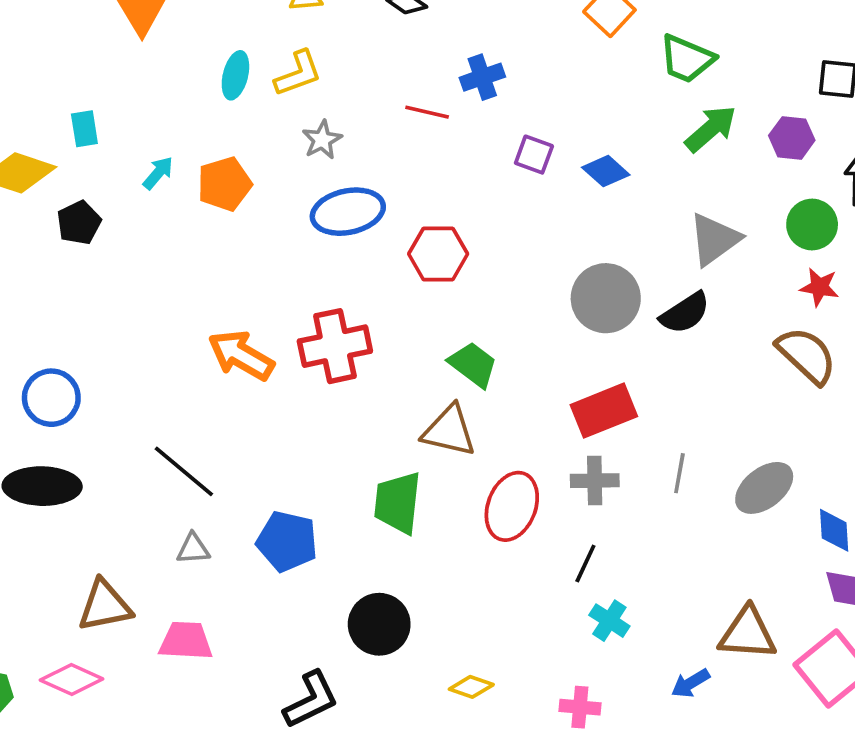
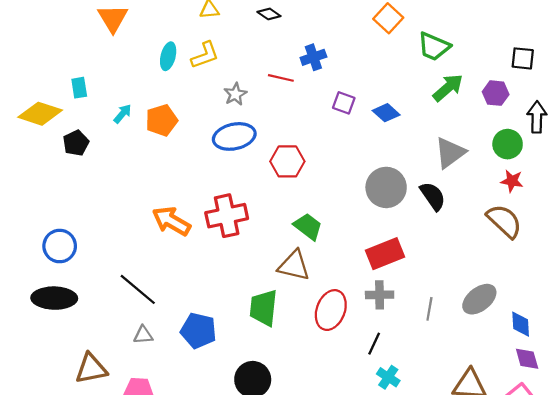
gray star: (322, 140) -> (235, 94), moved
black semicircle: (685, 313) -> (433, 196), turned -92
gray line: (679, 473) -> (429, 309), moved

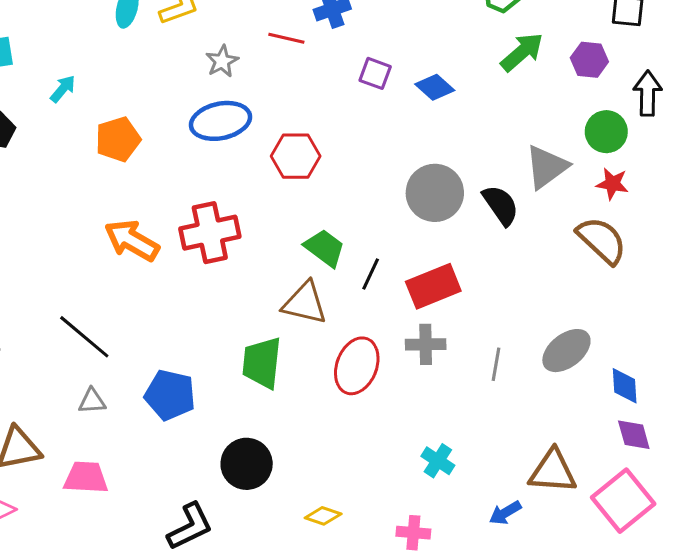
orange pentagon: (162, 120) -> (118, 139), moved
gray triangle: (450, 153) -> (547, 167), moved
black line: (374, 344) -> (371, 274), moved

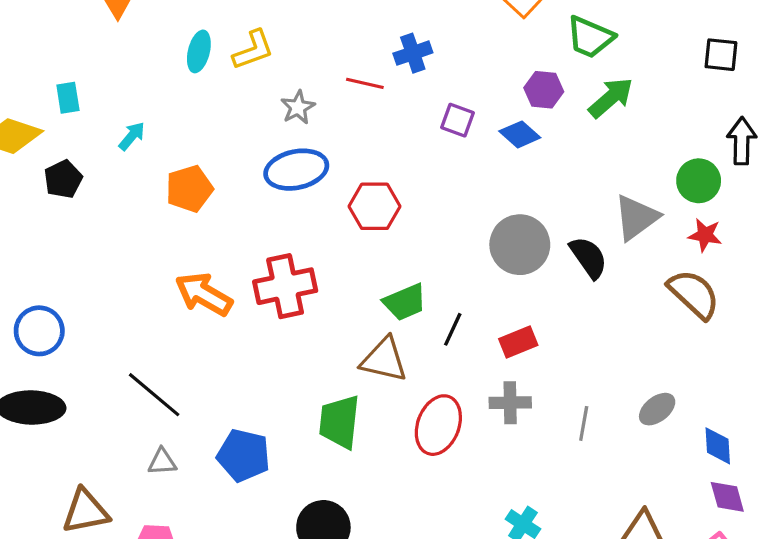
purple hexagon: (589, 60) -> (544, 90), moved
green trapezoid: (325, 248) -> (405, 302), turned 120
red rectangle: (433, 286) -> (518, 342), size x0.7
gray ellipse: (566, 351) -> (657, 409), size x0.7

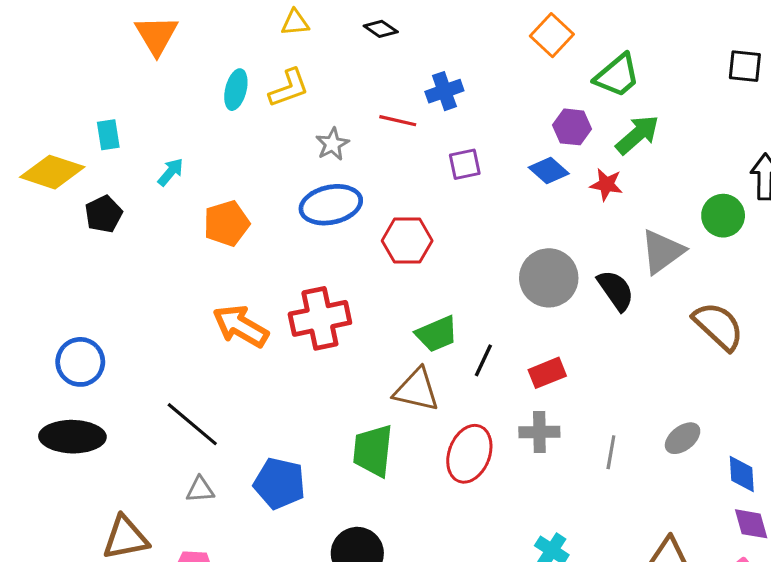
green trapezoid: (590, 37) -> (617, 76), turned -63
black square: (721, 55) -> (745, 66), moved
purple square: (458, 120) -> (465, 164), moved, turned -32
red star: (705, 235) -> (606, 185), moved

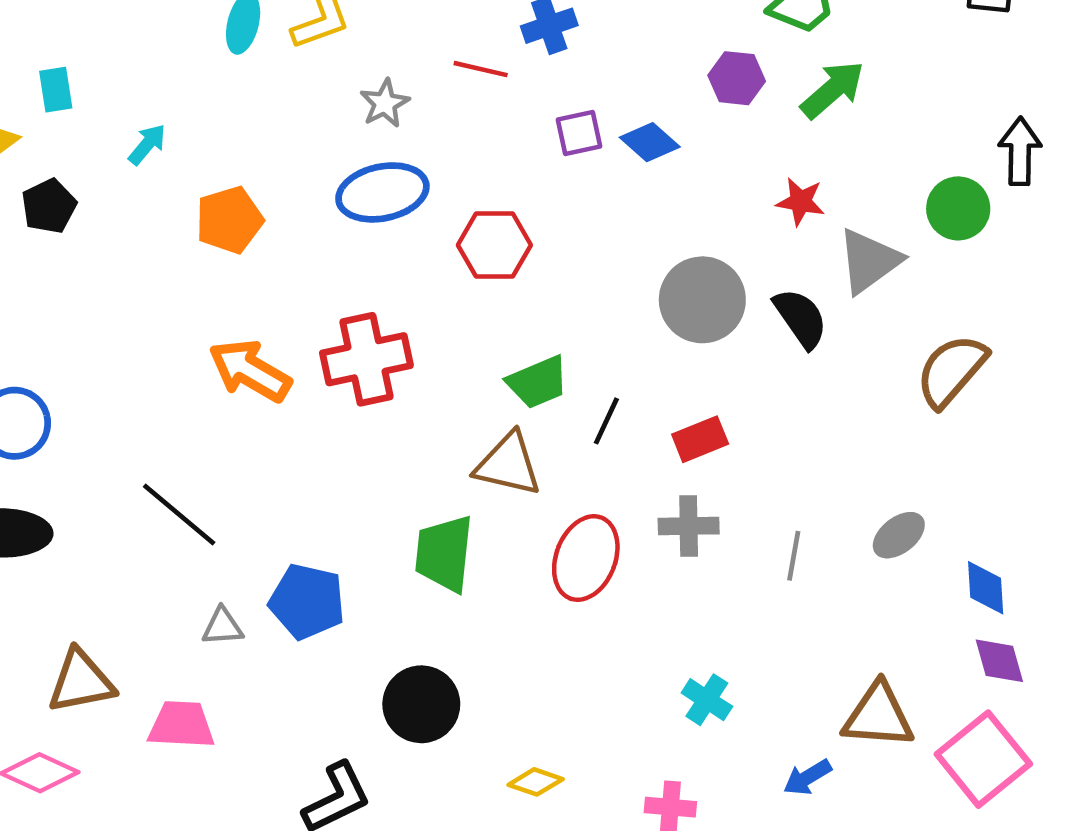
blue diamond: (549, 170) -> (650, 142), moved
red star: (606, 185) -> (801, 202), moved
brown semicircle: (718, 326) -> (951, 371), turned -92
gray triangle: (200, 490) -> (223, 627), moved

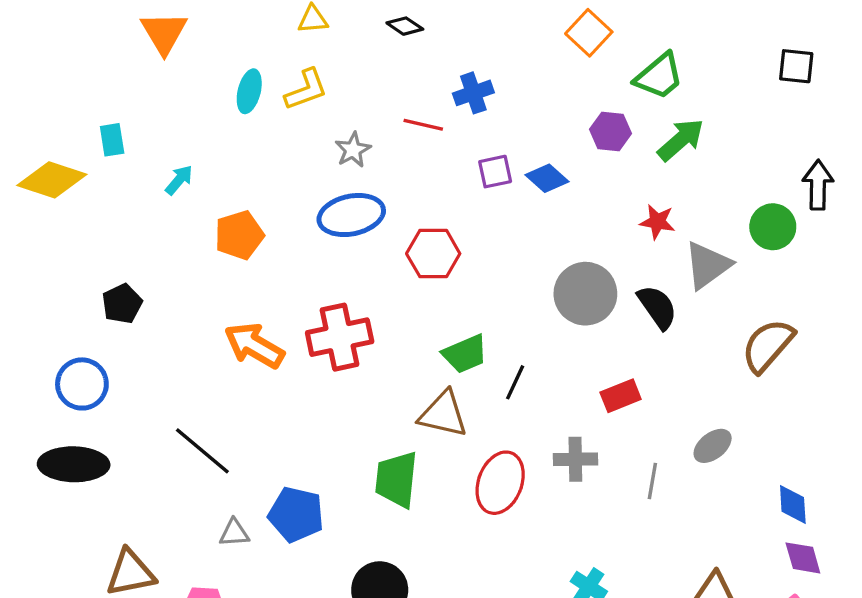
black pentagon: (49, 206) -> (122, 304), moved
red rectangle: (700, 439) -> (621, 396), moved
gray ellipse: (899, 535) -> (713, 446), moved

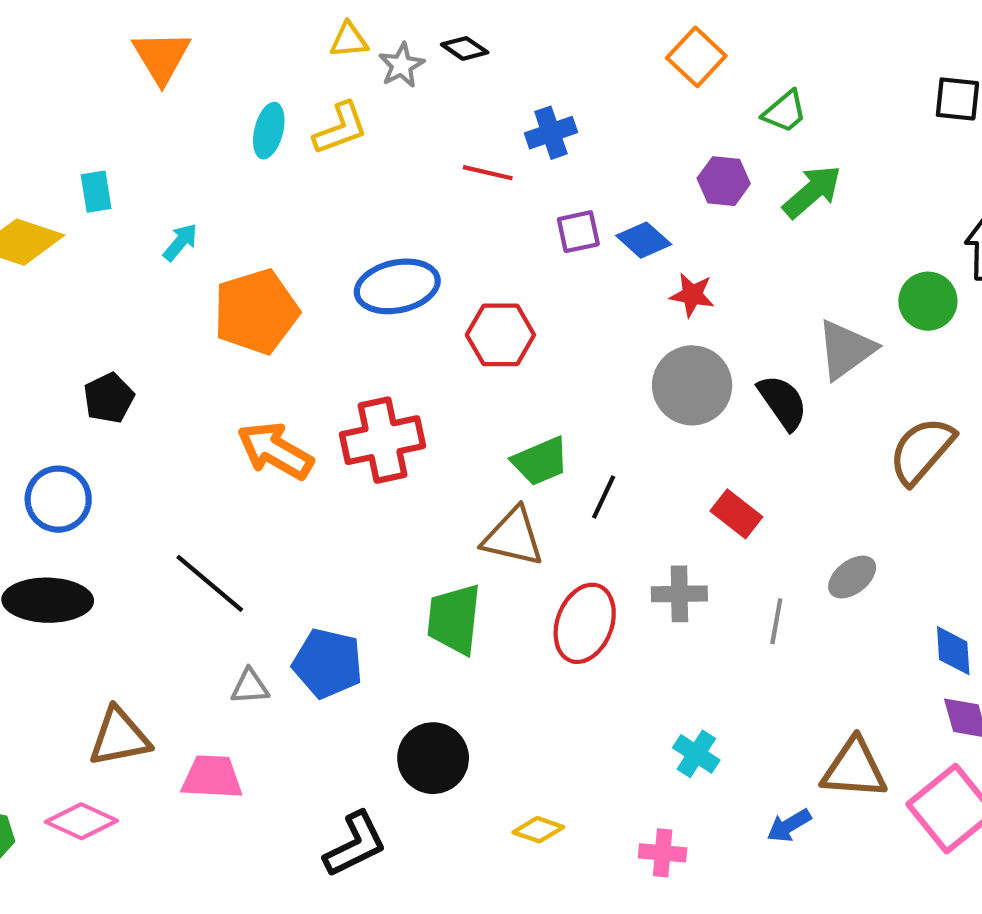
green trapezoid: (659, 76) -> (785, 112), size x0.7
gray star: (353, 150) -> (401, 65), moved
red star: (657, 222) -> (692, 295), moved
orange pentagon: (239, 235) -> (256, 312), size x1.4
red rectangle: (621, 396) -> (736, 514), turned 60

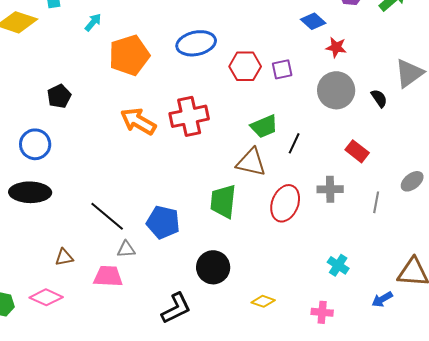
purple square: (578, 232) -> (282, 69), moved
black semicircle: (783, 402) -> (379, 98), size x0.7
black line: (210, 583) -> (107, 216), moved
gray triangle: (250, 687) -> (126, 249), moved
brown triangle: (119, 737) -> (64, 257), size x0.6

